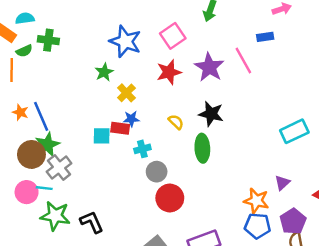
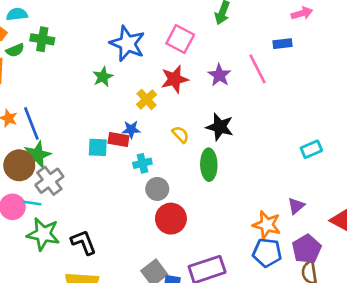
pink square: (173, 36) -> (180, 39), turned -30
purple star: (209, 67) -> (219, 75), size x0.7
yellow cross: (126, 93) -> (147, 99), moved
cyan rectangle: (294, 131) -> (311, 149), size x0.7

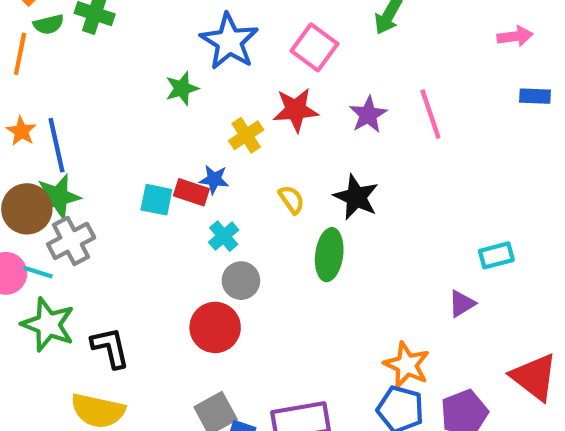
blue rectangle: (282, 44) -> (535, 96), moved
cyan cross: (142, 163) -> (224, 236), turned -36
purple triangle: (296, 206) -> (462, 304), moved
red circle: (171, 219) -> (215, 327), moved

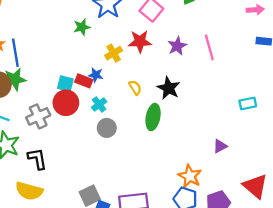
gray cross: (71, 241) -> (38, 116), moved
cyan rectangle: (496, 255) -> (248, 103), moved
red circle: (215, 327) -> (66, 103), moved

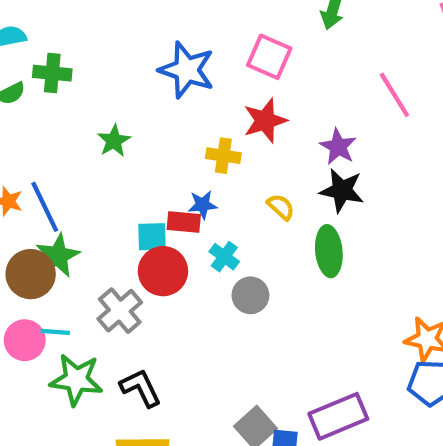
green star: (82, 27) -> (114, 141), moved
purple star: (177, 46) -> (338, 147), moved
yellow cross: (114, 53) -> (223, 156), turned -35

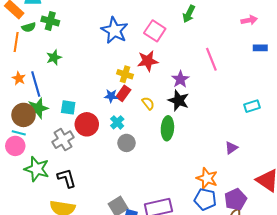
green star: (114, 141) -> (54, 57), moved
red rectangle: (184, 222) -> (123, 93), moved, turned -70
cyan square: (152, 237) -> (68, 107), moved
cyan line: (55, 332) -> (19, 133), moved

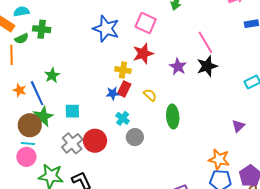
green star: (54, 57) -> (52, 75), moved
black star: (179, 100) -> (207, 66), moved, turned -30
red circle: (87, 124) -> (95, 141), moved

